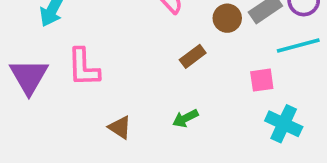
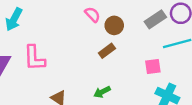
brown circle: (227, 18) -> (114, 25), moved

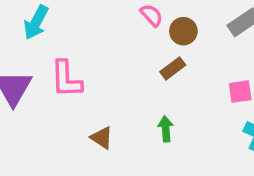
green arrow: (102, 92) -> (166, 129), turned 112

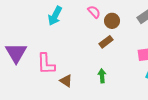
cyan arrow: (36, 22) -> (55, 16), moved
pink L-shape: (66, 79) -> (46, 64), moved

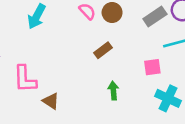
brown circle: (112, 21) -> (112, 13), moved
green arrow: (102, 76) -> (113, 91), moved

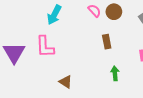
brown rectangle: (103, 50) -> (107, 42), turned -64
pink L-shape: (25, 79) -> (45, 47), moved

